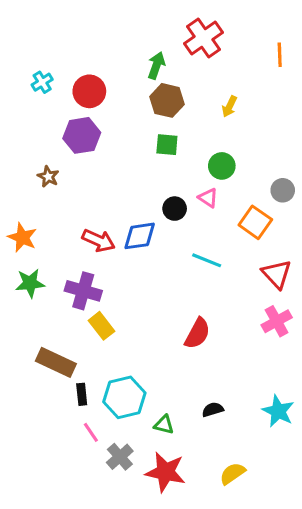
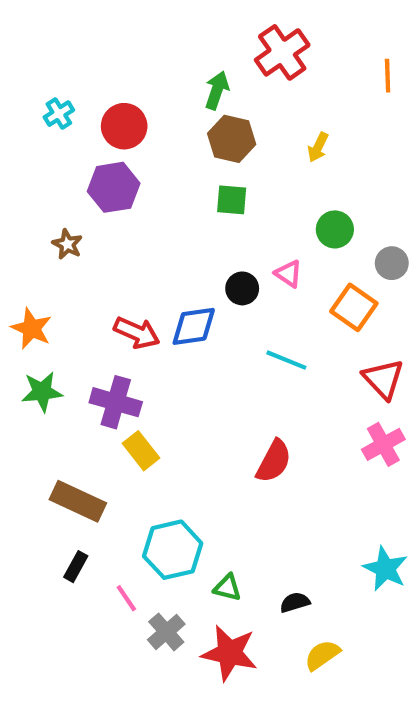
green circle: (222, 166) -> (335, 229), moved
black rectangle: (82, 394) -> (76, 567), moved, turned 35
black semicircle: (213, 410) -> (295, 602), moved

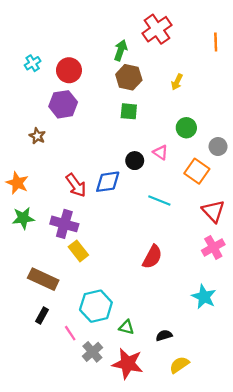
red arrow: (137, 333) -> (76, 185), turned 30
cyan star: (385, 569) -> (204, 297), moved

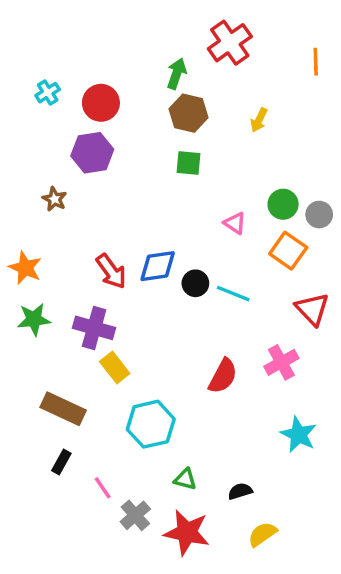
green circle: (186, 128) -> (283, 204), moved
black circle: (135, 161) -> (195, 283), moved
pink cross: (213, 247) -> (281, 362), moved
cyan hexagon: (96, 306) -> (151, 424), moved

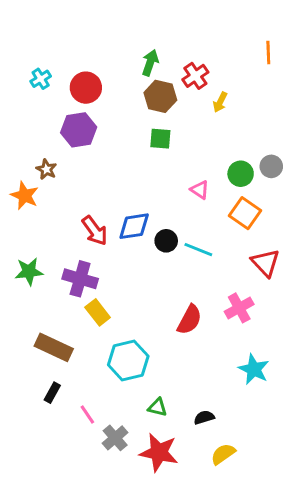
red cross: (230, 43) -> (195, 76), moved, size x0.7
gray circle: (319, 215) -> (271, 166), moved
orange star: (25, 268) -> (25, 196), moved

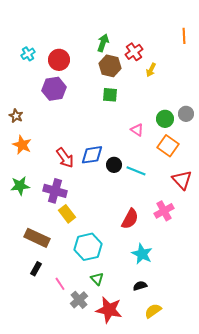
brown star: (46, 169) -> (16, 116), moved
orange star: (25, 196) -> (22, 145), moved
cyan star: (254, 369) -> (142, 254), moved
green triangle: (157, 407) -> (97, 279), moved, turned 32

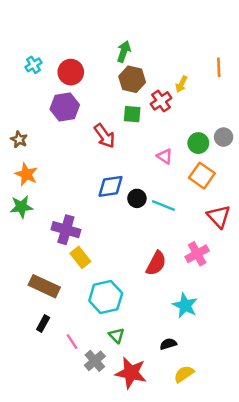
orange line: (184, 36) -> (219, 67), moved
red cross: (134, 52) -> (161, 101), moved
red arrow: (65, 158) -> (104, 136), moved
green star: (20, 186) -> (21, 207), moved
cyan star: (142, 254) -> (185, 305), moved

